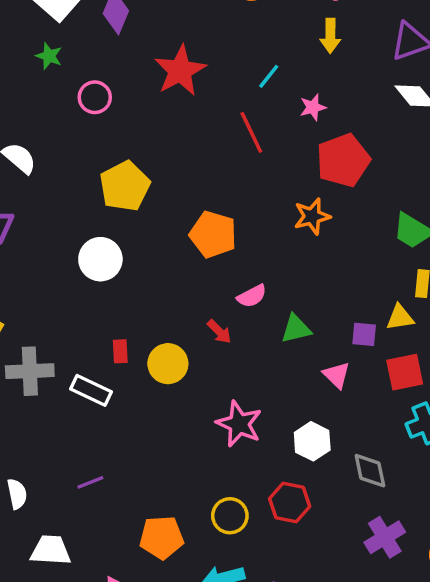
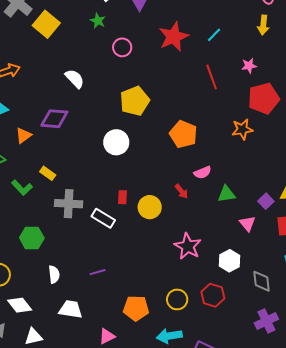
cyan line: (269, 76) -> (214, 35), moved
purple square: (364, 334) -> (266, 201), turned 35

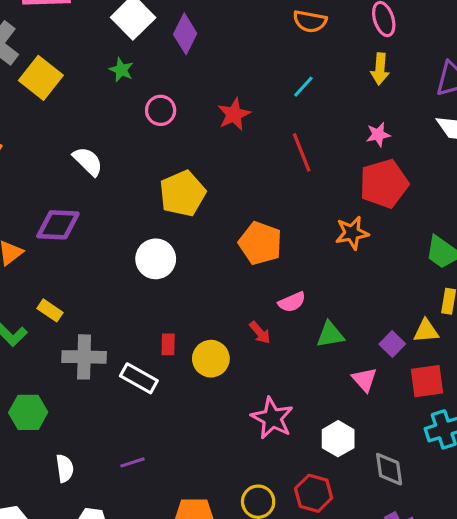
red star: (174, 37) -> (234, 114), moved, size x0.7
pink star: (249, 66) -> (378, 135), moved

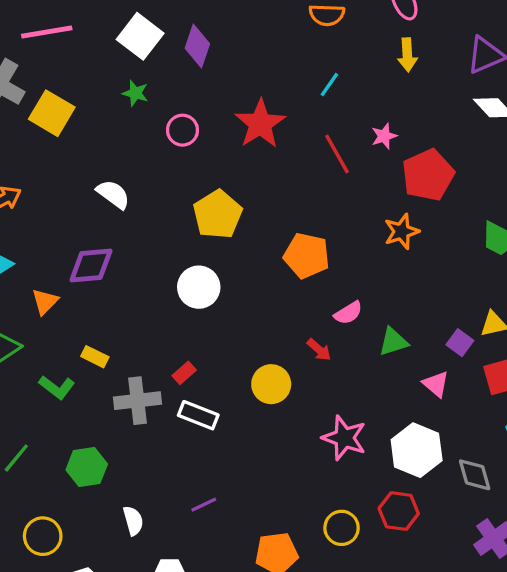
red star: (234, 114) -> (260, 124), size x1.4
pink star: (378, 135) -> (384, 136), moved
red rectangle: (168, 344) -> (184, 373), moved, turned 55
white hexagon: (338, 439) -> (417, 450), size x1.4

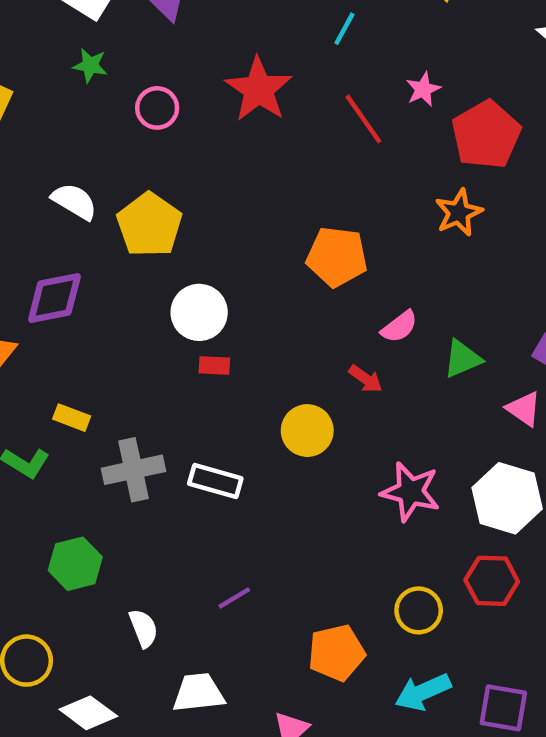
yellow pentagon: (218, 214) -> (149, 225), moved
red rectangle: (184, 373) -> (214, 366), moved, turned 50

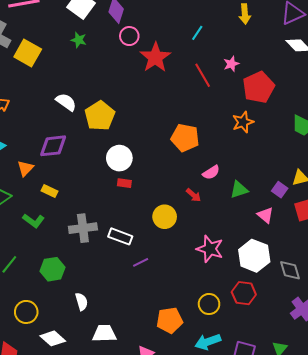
pink circle: (157, 108) -> (129, 36), moved
yellow rectangle: (72, 418) -> (50, 191), moved
purple line: (234, 598) -> (141, 262), moved

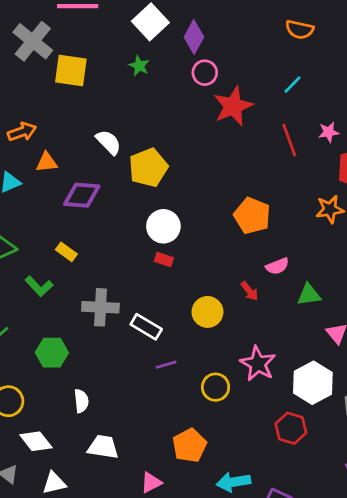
yellow square: (28, 53) -> (71, 71), turned -32
orange triangle: (25, 168) -> (47, 162), moved, turned 30
yellow circle: (209, 304) -> (216, 387), moved
orange pentagon: (170, 320) -> (189, 445), turned -30

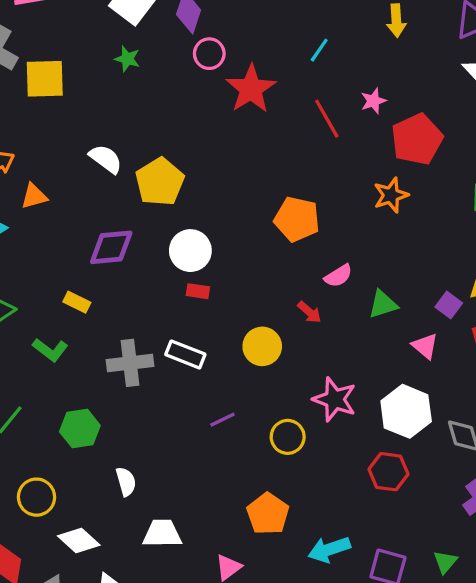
purple diamond: (82, 195) -> (111, 247), moved
white rectangle: (146, 327) -> (185, 354), moved

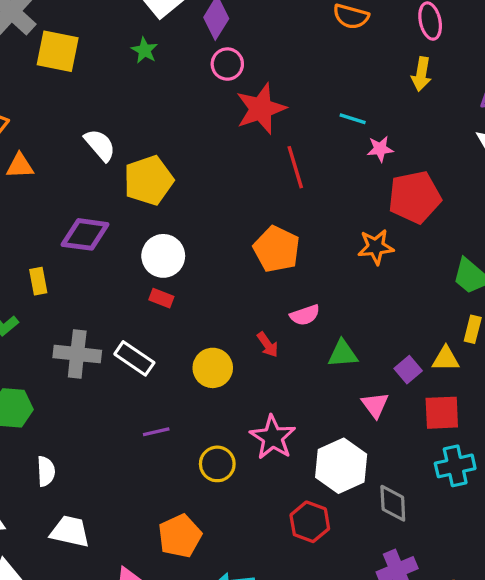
cyan line: (319, 50) -> (353, 119), moved, turned 60
red line: (327, 119) -> (295, 167), moved
yellow rectangle: (77, 302) -> (38, 281), turned 40

